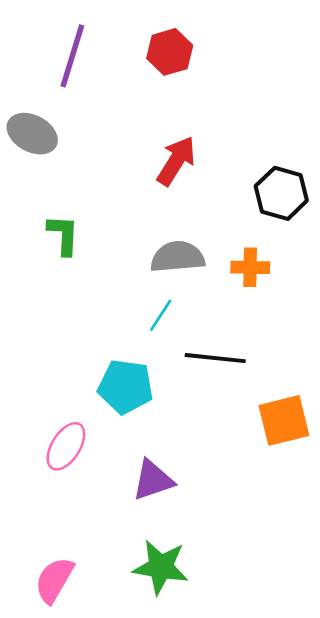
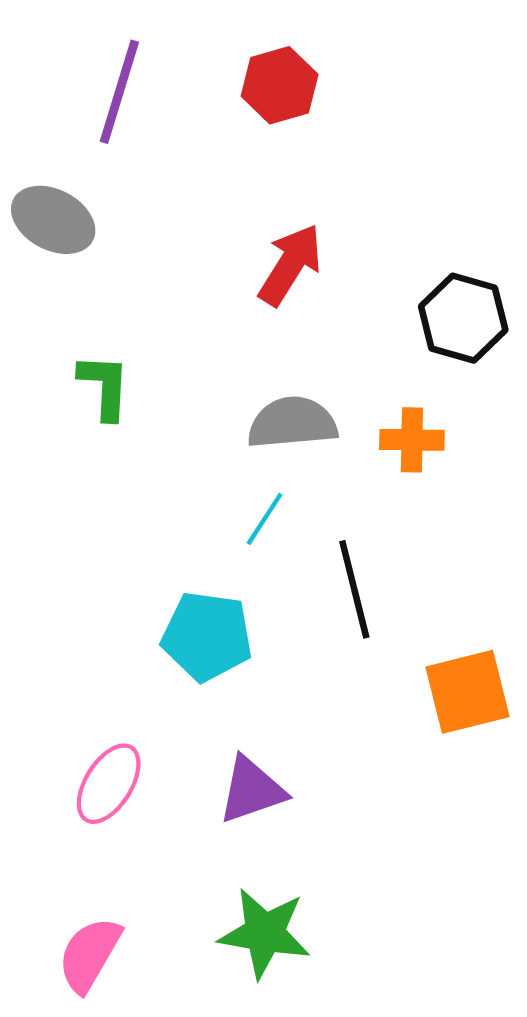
black line: (215, 358) -> (354, 589), turned 70
pink ellipse: (66, 446) -> (109, 784), moved

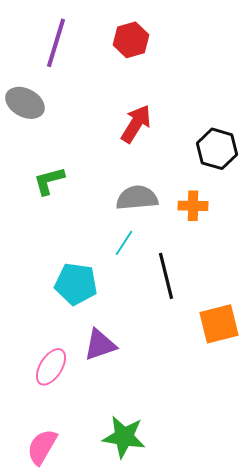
green L-shape: (104, 386) -> (49, 181), turned -108
cyan pentagon: (207, 636) -> (76, 284), moved
purple triangle: (252, 790) -> (100, 345), moved

